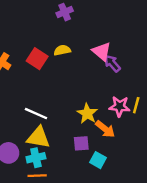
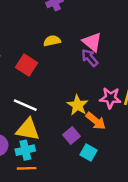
red square: (37, 59) -> (27, 65), moved
purple arrow: (112, 63) -> (90, 58), moved
purple square: (81, 143) -> (71, 136), turned -35

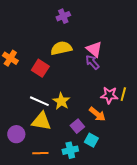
yellow semicircle: (52, 41) -> (61, 48), size x1.5
yellow star: (78, 105) -> (61, 101), moved
cyan cross: (25, 150) -> (70, 150), moved

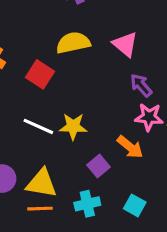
purple arrow: (92, 62) -> (141, 85), moved
yellow star: (61, 101) -> (73, 126), turned -30
yellow triangle: (41, 121) -> (42, 183), moved
cyan square: (91, 140) -> (135, 205), moved

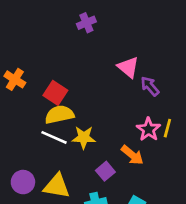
yellow semicircle: (73, 43) -> (59, 115), moved
purple arrow: (141, 85) -> (150, 86), moved
pink star: (149, 117) -> (149, 129), turned 30

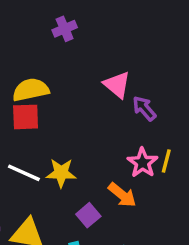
red square: (55, 93) -> (26, 117), turned -35
yellow semicircle: (59, 115) -> (31, 90), moved

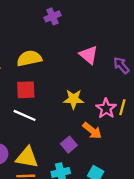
purple arrow: (144, 108) -> (121, 65), moved
red square: (26, 117) -> (26, 90), moved
yellow star: (61, 173) -> (73, 99), moved

